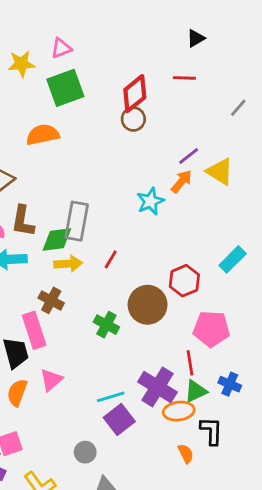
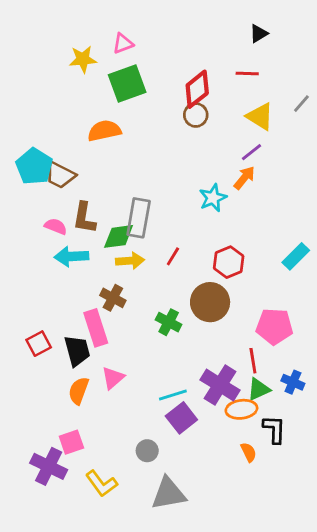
yellow triangle: (220, 172) -> (260, 116), moved
red hexagon: (184, 281) -> (229, 262), moved

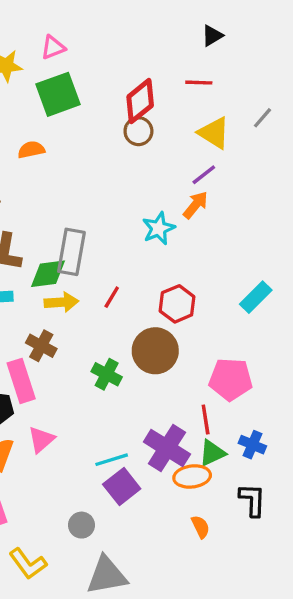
orange semicircle: (104, 131) -> (31, 150), size x0.7
black L-shape: (274, 429) -> (252, 500), moved

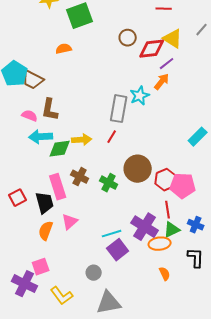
red diamond: (140, 101) -> (152, 49), moved, turned 32
gray rectangle: (71, 252) -> (119, 109), moved
green diamond: (48, 274) -> (60, 149), moved
red hexagon: (177, 304) -> (166, 180), moved
brown cross: (41, 346) -> (80, 177), moved

